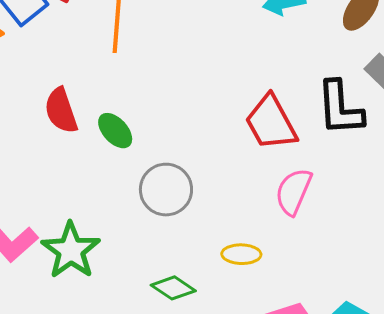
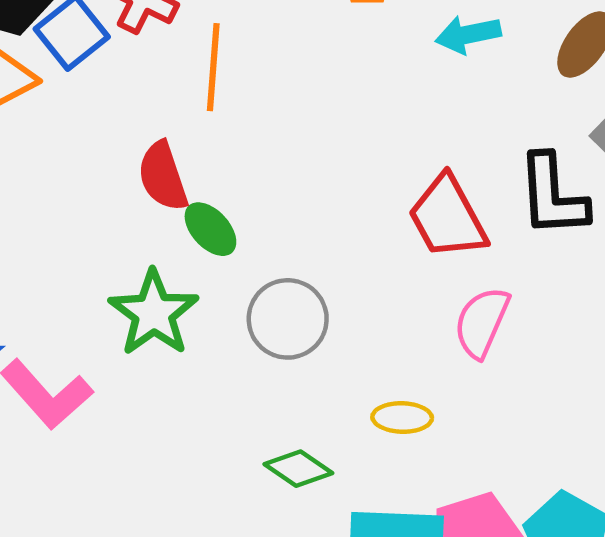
red semicircle: (61, 111) -> (163, 176), moved
green star: (71, 250) -> (154, 313), moved

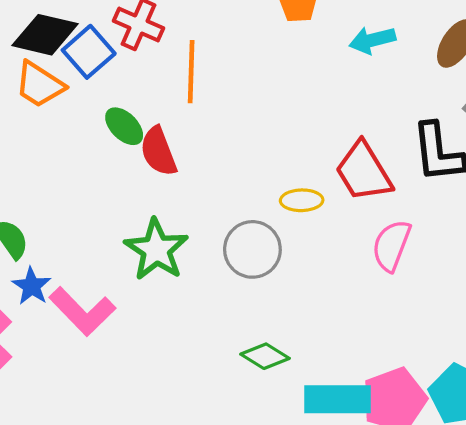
green ellipse: (210, 229) -> (124, 126), moved
yellow ellipse: (402, 417) -> (302, 200), moved

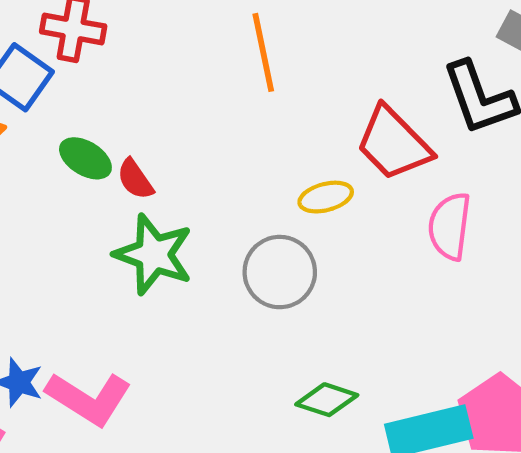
orange line: (191, 72) -> (263, 52), moved
red semicircle: (158, 151) -> (135, 179), size x0.7
green star: (156, 250) -> (154, 254), moved

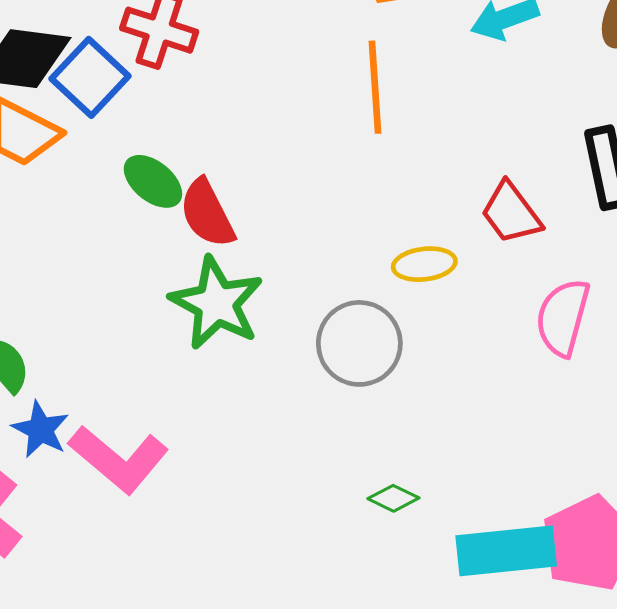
red trapezoid: (393, 143) -> (511, 213), size x0.7
red semicircle: (135, 179) -> (207, 213), size x1.4
green diamond: (327, 400) -> (393, 498), size x0.7

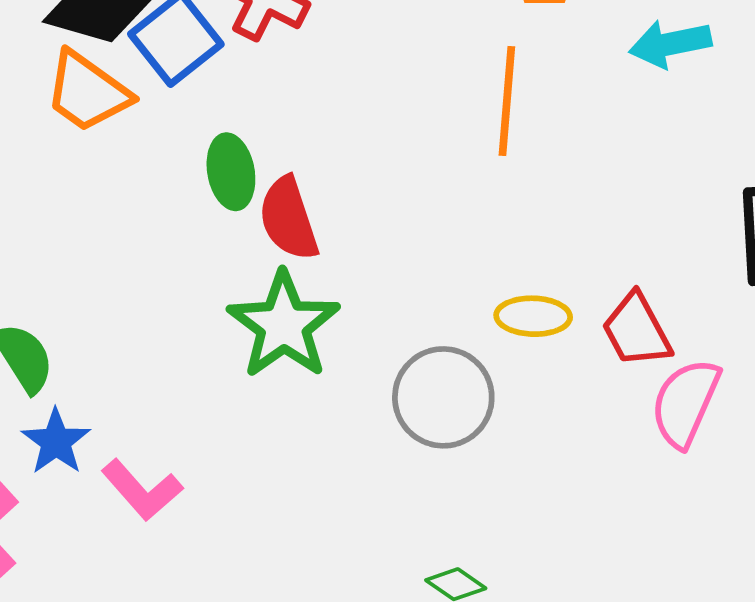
green ellipse: (153, 181) -> (231, 172), turned 32
red trapezoid: (511, 213) -> (637, 330), moved
pink L-shape: (119, 459) -> (142, 490), size x0.7

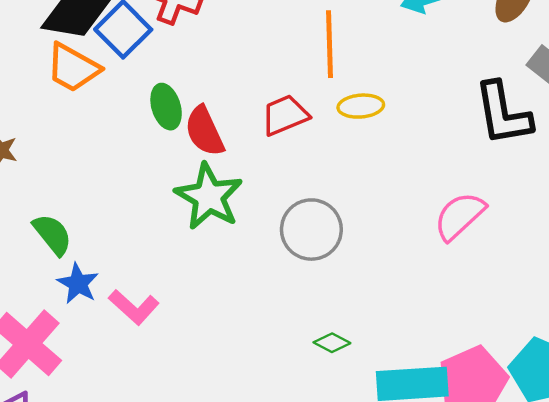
yellow ellipse: (533, 316) -> (361, 106), moved
red trapezoid: (637, 330) -> (285, 115), moved, turned 102
pink semicircle: (685, 403) -> (460, 216), turned 30

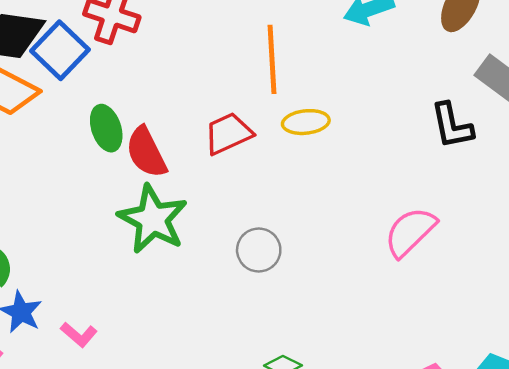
black L-shape: (503, 114) -> (452, 126), size x0.7
gray circle: (311, 230) -> (259, 250), size x0.7
pink L-shape: (134, 307) -> (79, 335), size x0.7

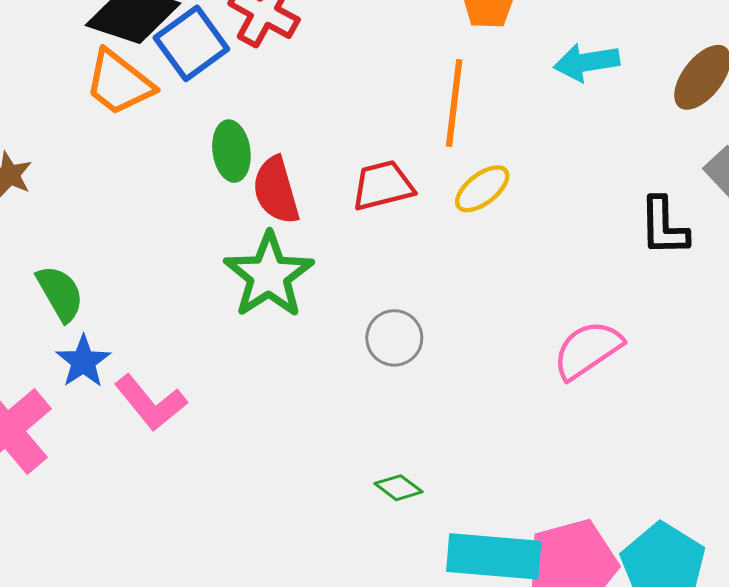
yellow ellipse: (306, 122) -> (482, 189), turned -42
pink L-shape: (79, 335) -> (151, 403), size x1.6

